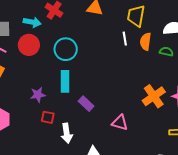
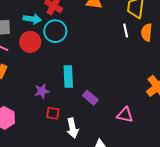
cyan circle: (66, 49) -> (55, 31), moved

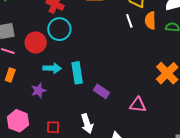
cyan arrow: (32, 19) -> (52, 68), moved
purple star: (42, 91) -> (38, 90), moved
red square: (53, 113) -> (53, 127), moved

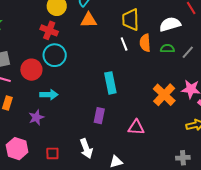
cyan rectangle: (77, 73) -> (110, 83), moved
purple rectangle: (102, 91) -> (99, 116), turned 70

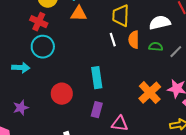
red circle: (31, 70) -> (62, 94), moved
cyan arrow: (49, 95) -> (21, 68), moved
purple rectangle: (99, 116) -> (97, 110), moved

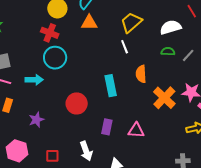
yellow trapezoid: (121, 16) -> (131, 22), turned 50
orange semicircle: (134, 40) -> (141, 74), moved
purple rectangle: (97, 110) -> (107, 127), moved

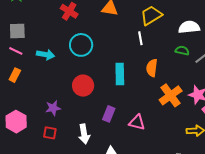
cyan circle: (55, 58) -> (81, 45), moved
purple star: (36, 120) -> (53, 108), moved

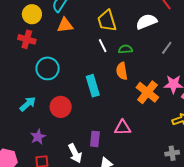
yellow trapezoid: (151, 15) -> (107, 21), turned -60
green semicircle: (182, 51) -> (125, 49), moved
cyan arrow: (46, 55) -> (28, 104), moved, turned -36
purple rectangle: (109, 114) -> (95, 139), moved

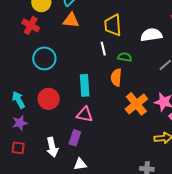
cyan arrow: (28, 104) -> (18, 100), moved, turned -90
pink triangle: (123, 128) -> (85, 114), moved

